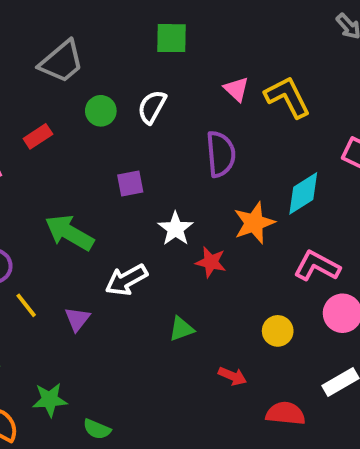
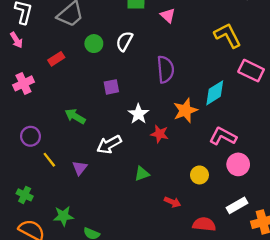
pink triangle: (236, 89) -> (168, 15), moved
yellow L-shape: (287, 97) -> (228, 35), moved
green arrow: (69, 233) -> (75, 116), size x0.7

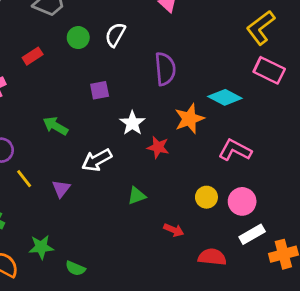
yellow L-shape: (228, 35) -> (261, 28), moved, turned -100
cyan diamond: (215, 93) -> (225, 97), turned 60
pink circle: (238, 164) -> (242, 201), moved

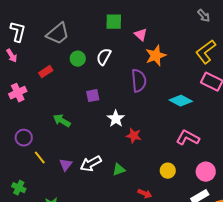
orange star: (189, 119) -> (156, 56), moved
white arrow: (97, 160) -> (91, 164), moved
pink circle: (242, 201) -> (206, 172), moved

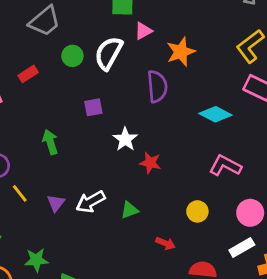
pink triangle: (141, 35) -> (143, 31), moved, turned 48
white semicircle: (104, 57) -> (109, 53), size x1.4
green arrow: (62, 121) -> (50, 142), turned 42

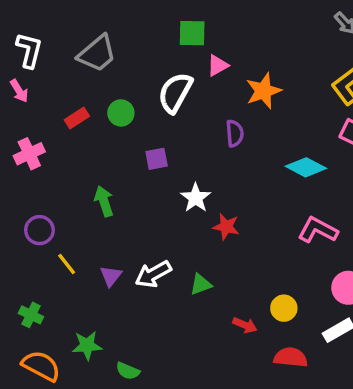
green circle: (72, 56) -> (121, 113), moved
purple semicircle: (157, 86) -> (235, 133), size x0.7
yellow circle: (197, 211) -> (284, 308), moved

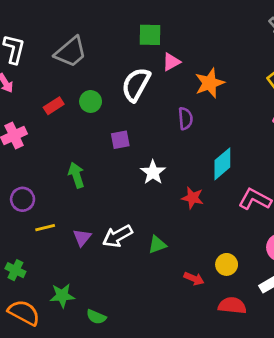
cyan diamond: (306, 167) -> (222, 164), moved, turned -68
red star: (226, 227) -> (193, 198), moved
yellow line: (67, 264) -> (45, 228), turned -66

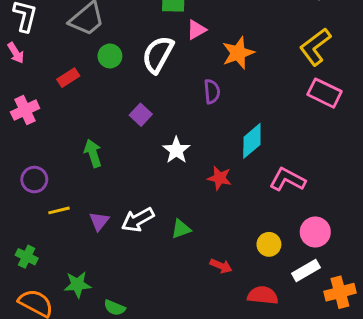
green circle: (91, 101) -> (110, 56), moved
purple square: (120, 140) -> (141, 115), turned -36
yellow circle: (227, 264) -> (269, 244), moved

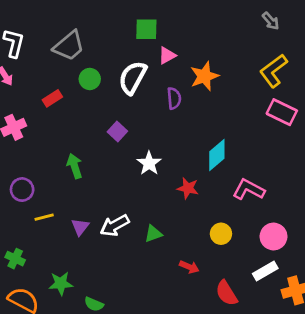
purple semicircle: (212, 92) -> (174, 98), moved
yellow circle: (269, 244) -> (221, 234), moved
red semicircle: (263, 295) -> (227, 293), turned -128

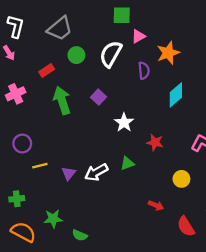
cyan diamond: (217, 155) -> (176, 95), moved
green arrow: (75, 166) -> (62, 100), moved, size x1.4
green triangle: (153, 234) -> (127, 163), moved
green cross: (15, 259) -> (17, 199), turned -32

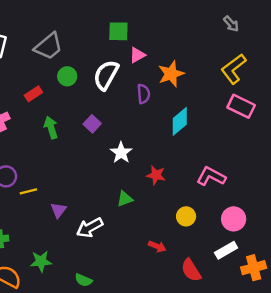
green arrow: (62, 100) -> (51, 128), size x0.7
yellow line: (40, 166) -> (28, 191), moved
white arrow: (96, 172) -> (90, 228), moved
green semicircle: (80, 235) -> (83, 280), moved

